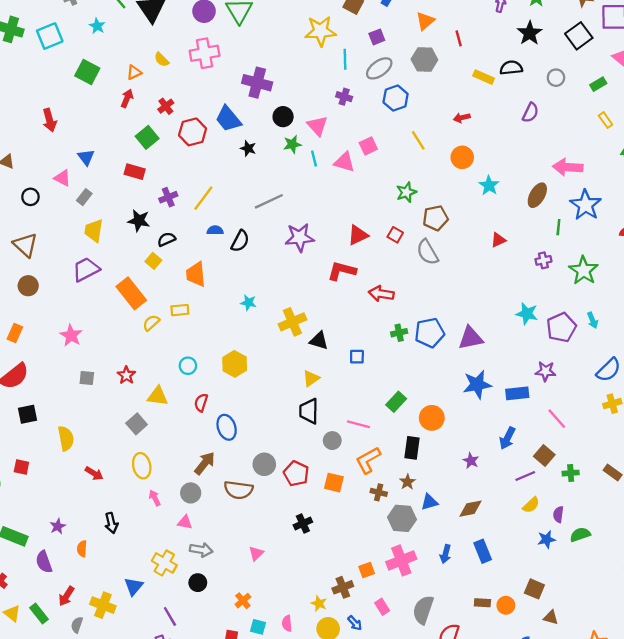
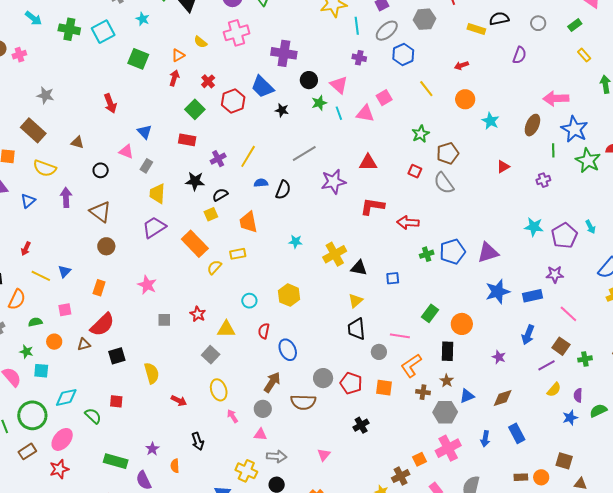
red triangle: (358, 235) -> (368, 163), moved, turned 30
yellow square: (153, 261) -> (211, 214), turned 32
green star: (584, 270) -> (588, 161), moved

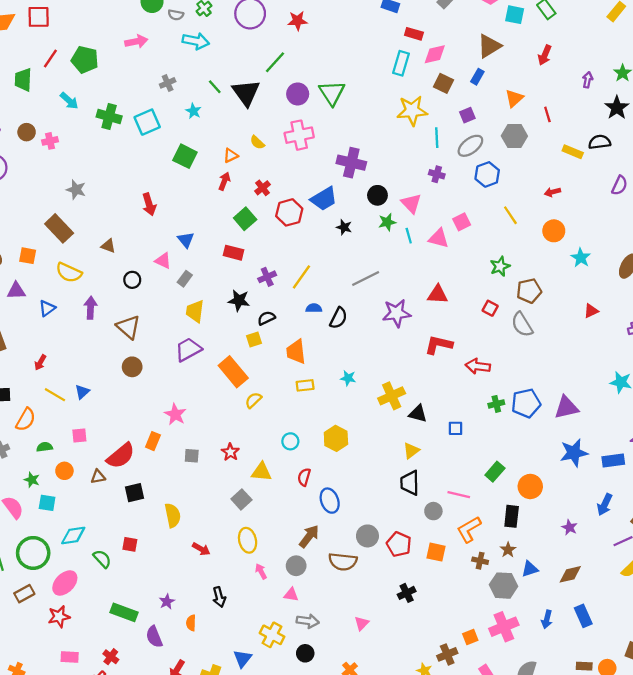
blue trapezoid: (262, 87) -> (324, 199), turned -80
yellow rectangle: (238, 254) -> (305, 385), moved
orange rectangle: (99, 288) -> (153, 441), moved

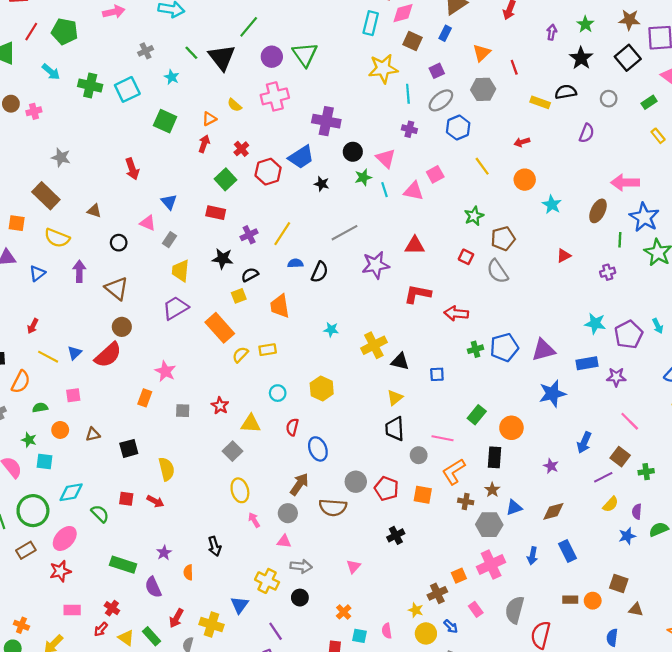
yellow rectangle: (305, 385) -> (268, 350), moved
red semicircle: (121, 456) -> (108, 355), moved
blue rectangle: (613, 461) -> (587, 363), moved
red arrow: (201, 549) -> (155, 501), moved

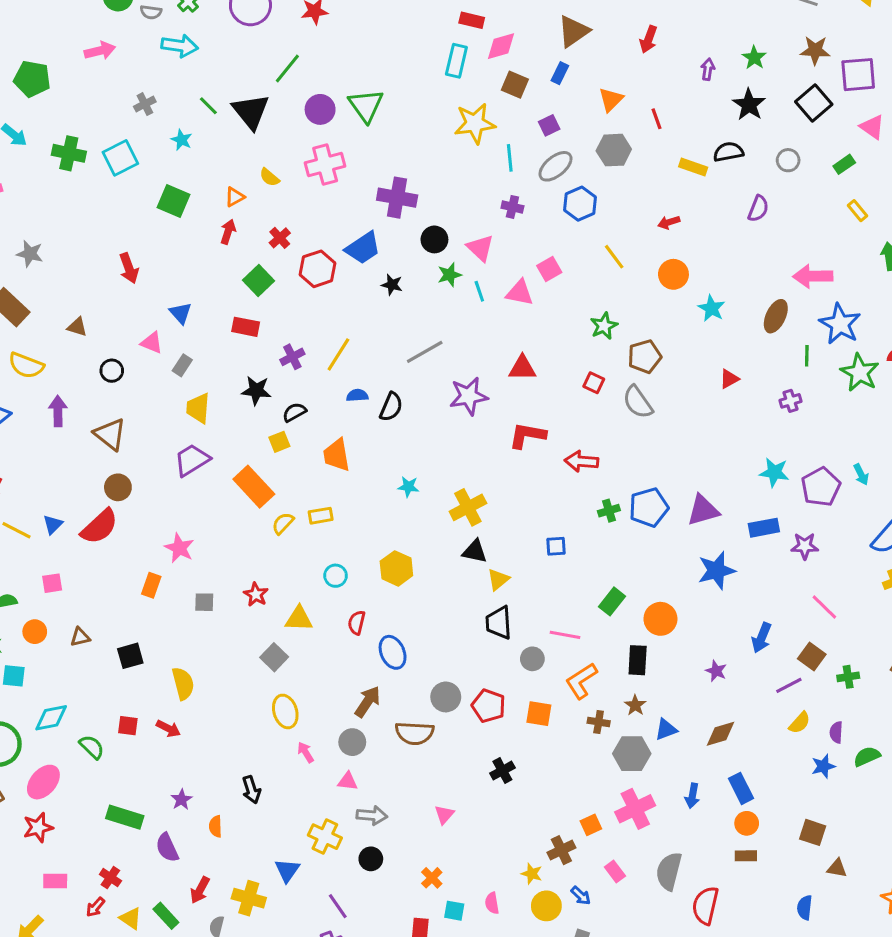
black triangle: (400, 361) -> (475, 551), moved
orange circle: (593, 601) -> (747, 823), moved

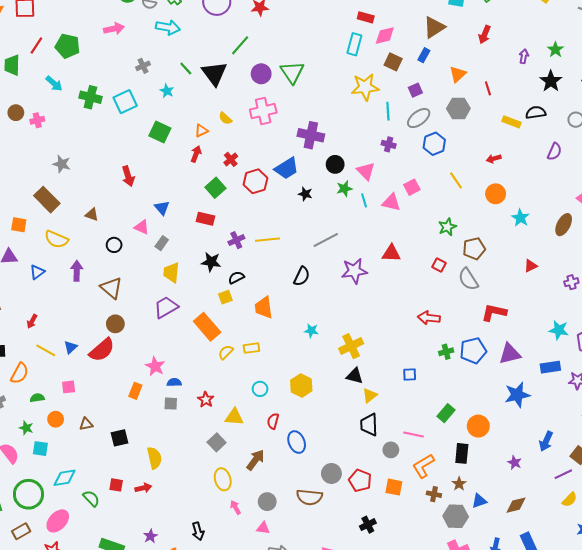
yellow line: (338, 354) -> (267, 240), turned 50
blue semicircle: (357, 395) -> (174, 382), moved
red L-shape: (527, 435) -> (494, 312), moved
brown arrow: (368, 702) -> (255, 460), moved
red arrow: (168, 729) -> (143, 488), turned -42

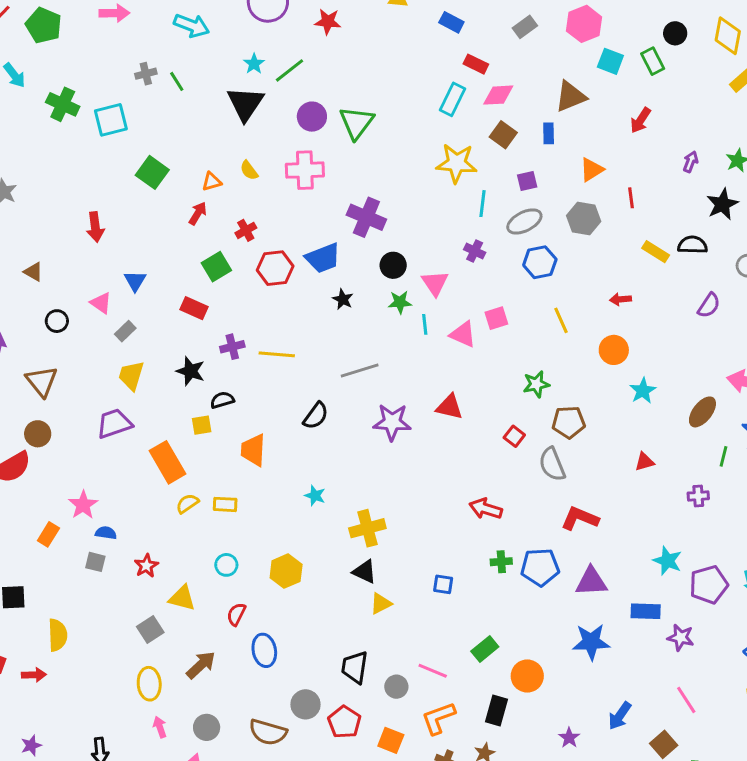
blue rectangle: (424, 55) -> (549, 133), turned -40
green line: (186, 69) -> (177, 81), moved
cyan star: (167, 91) -> (254, 64), moved
black trapezoid: (369, 425) -> (355, 667), moved

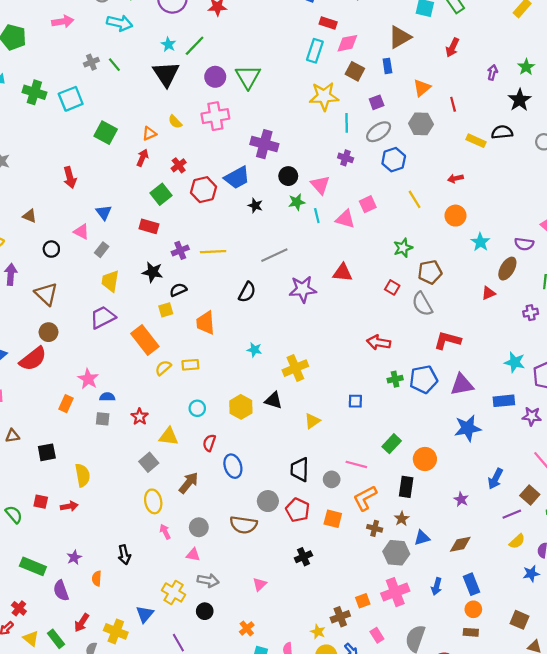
purple semicircle: (709, 305) -> (524, 244), moved, turned 72
brown ellipse: (702, 412) -> (507, 269), moved
black triangle: (364, 572) -> (273, 400), moved

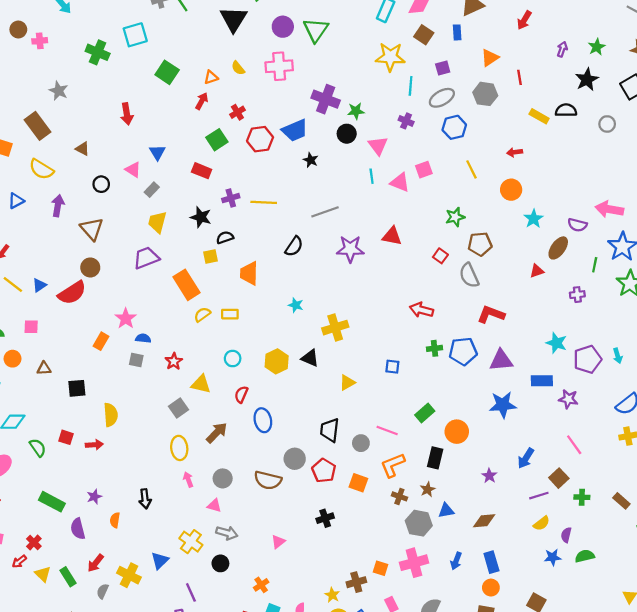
green cross: (34, 92) -> (98, 52), moved
green star: (297, 202) -> (356, 111), moved
orange square: (363, 601) -> (380, 568), turned 32

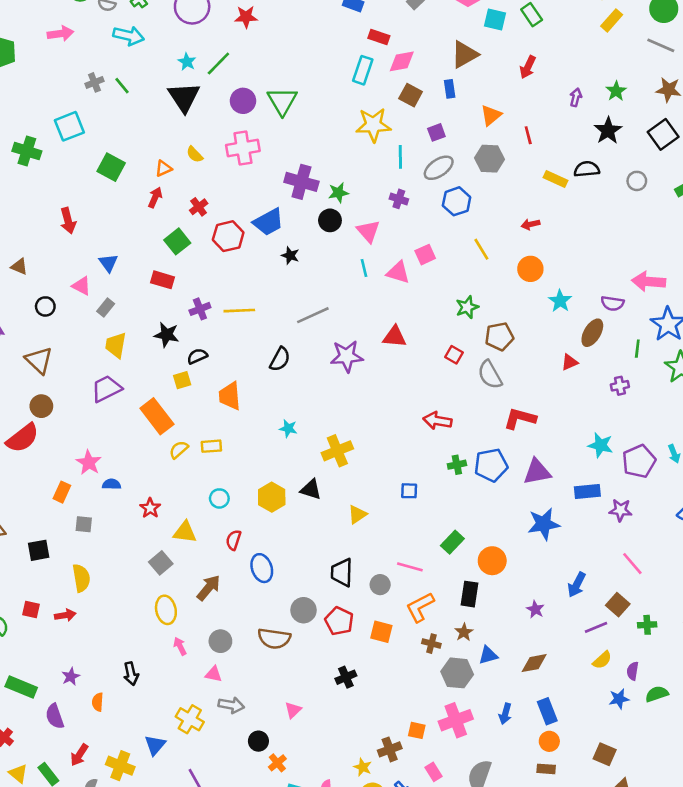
gray square: (136, 360) -> (84, 524), moved
black circle: (220, 563) -> (258, 741), moved

